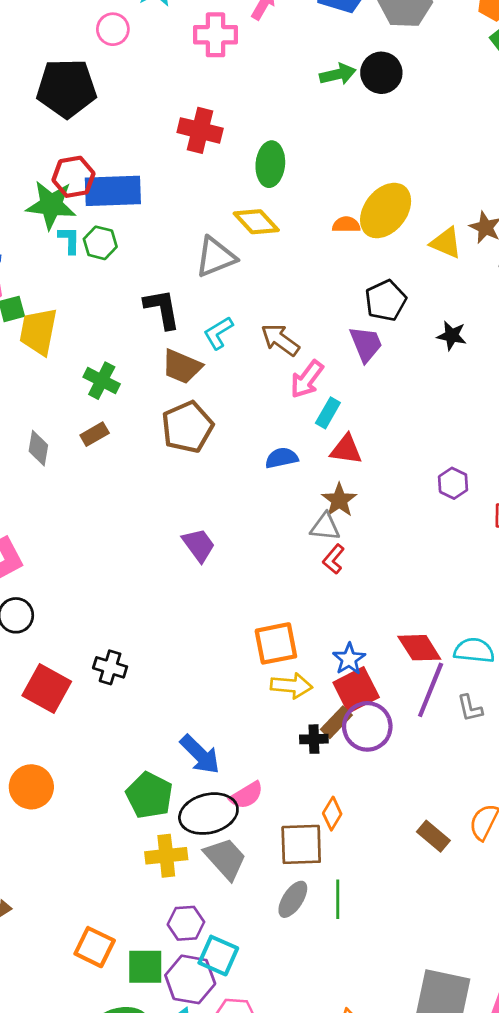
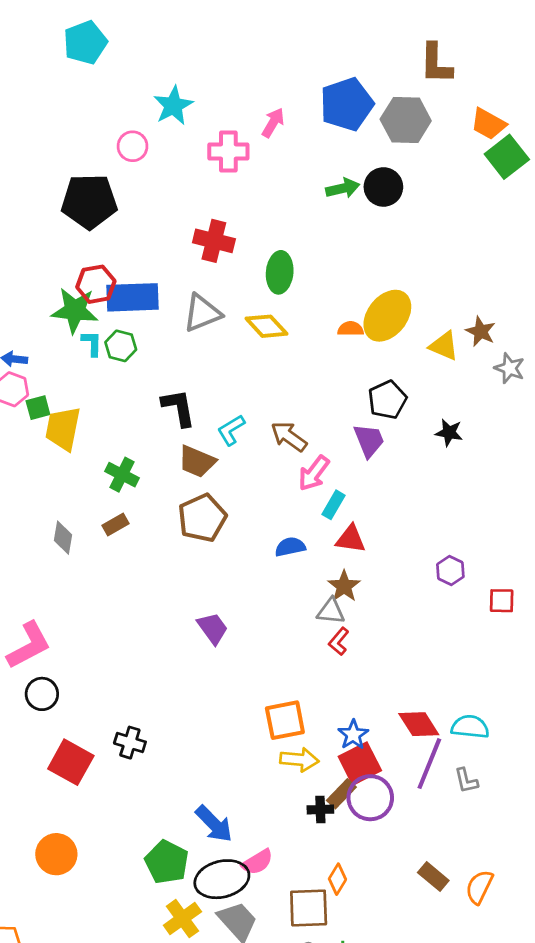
gray triangle: (215, 257) -> (202, 313), moved
brown rectangle: (433, 836) -> (433, 877), moved
yellow cross: (166, 856) -> (182, 919), turned -30

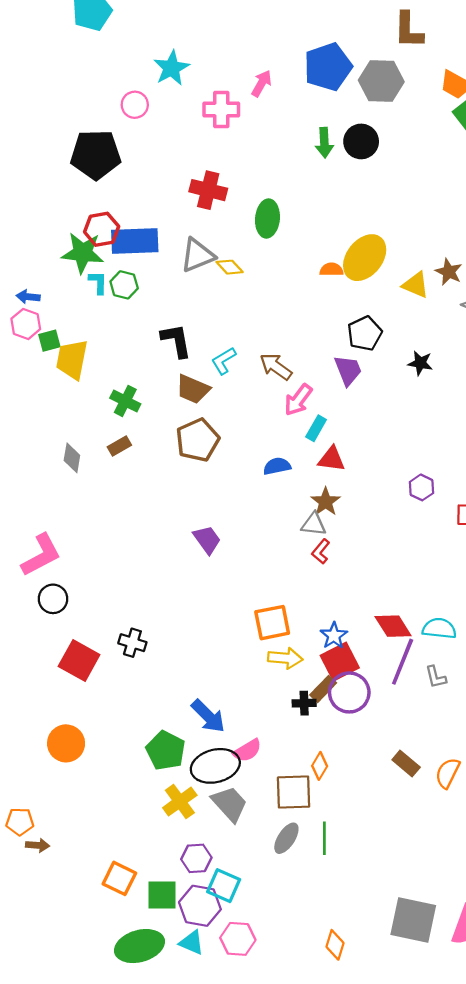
green arrow: (343, 188) -> (324, 143), turned 100
yellow diamond: (267, 326) -> (230, 267), moved, size x0.7

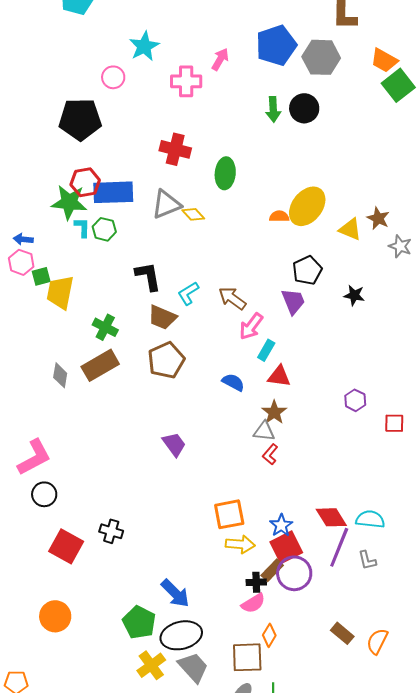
brown rectangle: (119, 446) -> (100, 365), size x1.8
blue semicircle: (277, 466) -> (233, 382), turned 40
pink semicircle: (247, 751) -> (253, 603), moved

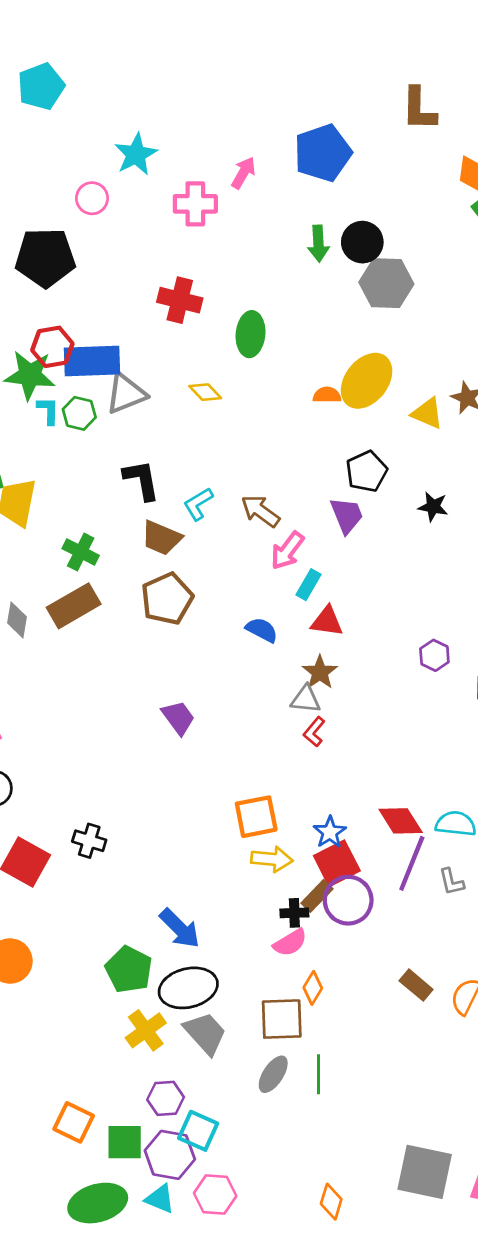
gray hexagon: (321, 57) -> (386, 283), moved
gray triangle: (166, 204) -> (126, 394), moved

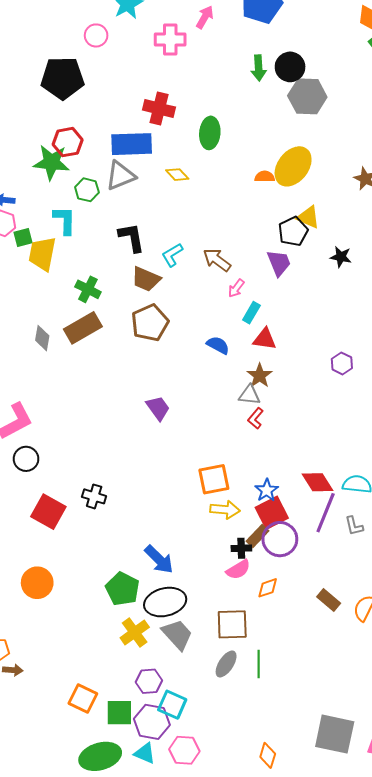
blue rectangle: (92, 361) -> (132, 144), moved
cyan L-shape: (48, 411) -> (65, 220), moved, size x1.4
yellow triangle: (427, 413) -> (308, 217), moved
pink arrow: (287, 551) -> (236, 288), size x0.7
orange diamond: (313, 988) -> (268, 588), moved, turned 40

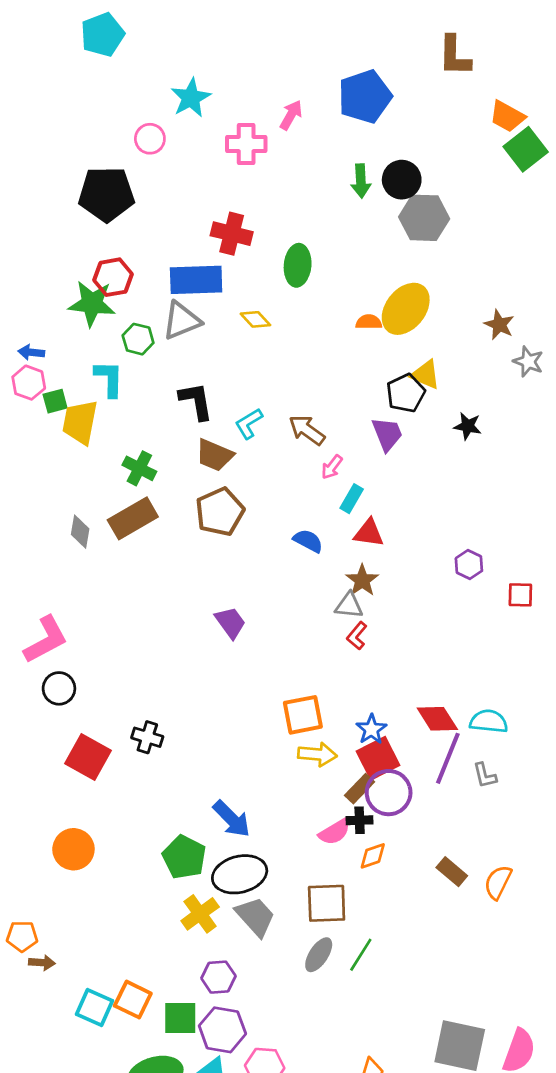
black cross: (241, 548) -> (360, 820), moved
green line: (259, 664) -> (361, 955), turned 32
cyan square: (172, 705) -> (95, 1007), moved

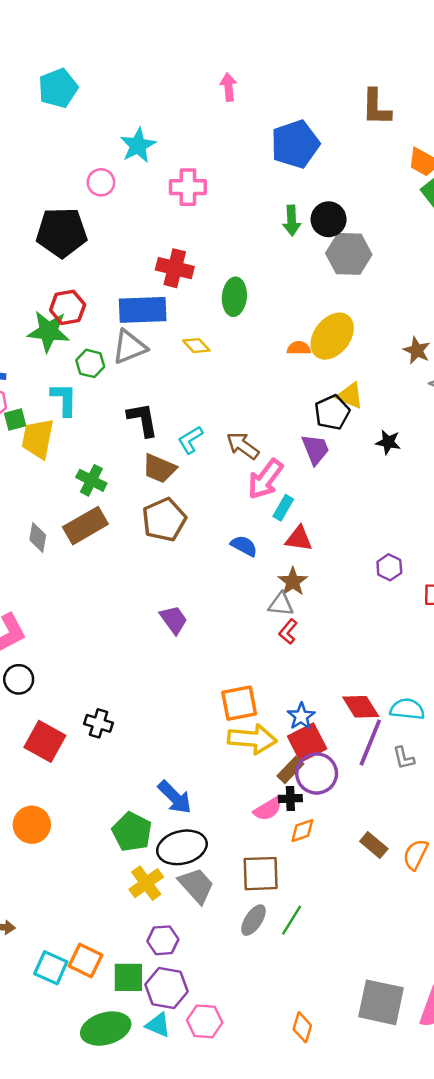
pink arrow: (291, 115) -> (228, 87), moved, turned -36
pink arrow: (332, 467) -> (265, 479), size x1.8
yellow arrow: (317, 754) -> (252, 739), size x1.4

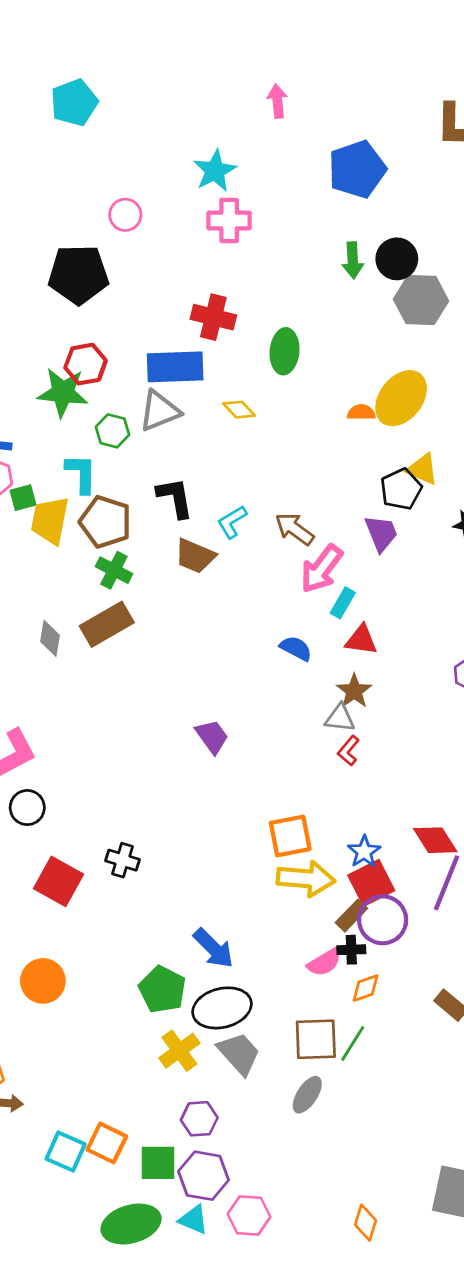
cyan star: (138, 145) -> (215, 171), moved
brown pentagon: (164, 520) -> (105, 522), moved, turned -30
green line: (292, 920) -> (353, 1043), moved

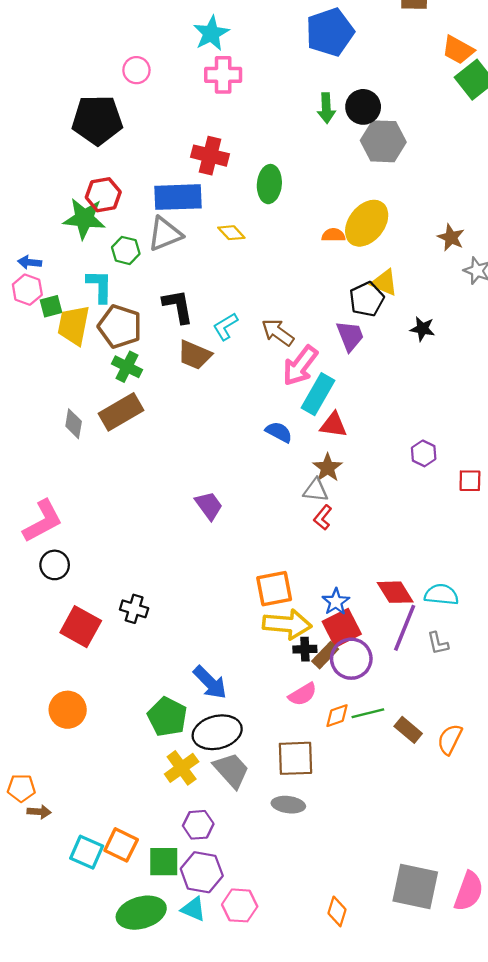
cyan rectangle: (343, 603) -> (318, 394), size x1.6
black cross: (351, 950) -> (305, 649), moved
green line: (353, 1043) -> (368, 713), moved, turned 44
gray ellipse: (307, 1095) -> (288, 805), turned 64

